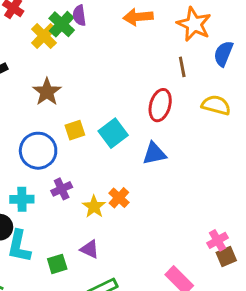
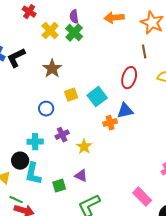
green cross: (62, 24) -> (74, 33), moved
blue circle: (38, 151) -> (46, 109), size x0.6
orange cross: (119, 198) -> (110, 123), moved, turned 32

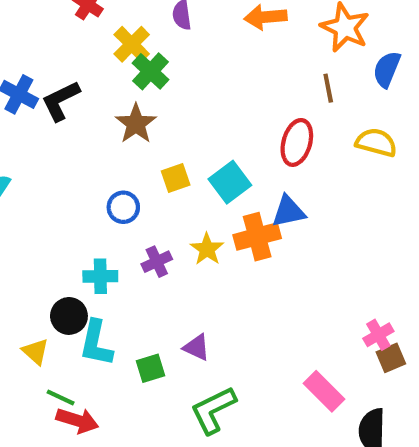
green cross: (74, 33) -> (151, 71), moved
orange cross: (110, 123) -> (257, 237), size x1.5
yellow star: (84, 147) -> (207, 249), moved

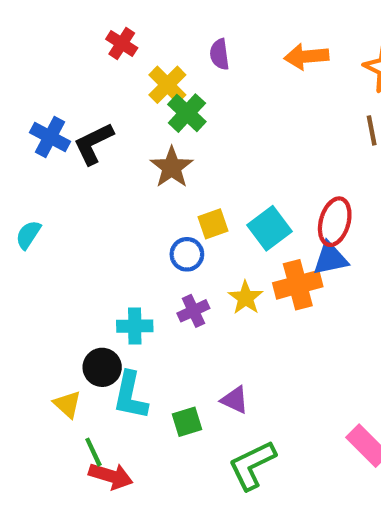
red ellipse: (297, 142) -> (335, 222), moved
blue circle: (123, 207) -> (187, 254), moved
green line: (61, 398) -> (93, 452), turned 40

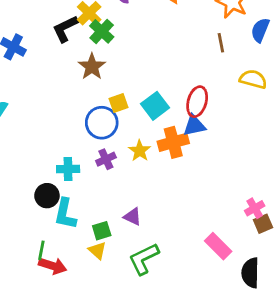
black L-shape: (93, 143) -> (65, 29), moved
blue circle: (187, 254) -> (102, 123), size x1.5
yellow triangle: (67, 404) -> (97, 250), moved
green line: (93, 452) -> (41, 250), turned 36

